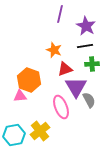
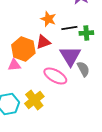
black line: (85, 46) -> (69, 28), moved
red triangle: (65, 69) -> (43, 42), moved
pink ellipse: (61, 107) -> (55, 76), turned -40

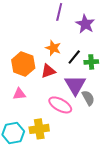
black line: (69, 28) -> (74, 57), turned -42
orange hexagon: (23, 49) -> (23, 64), moved
yellow cross: (34, 100) -> (39, 129), turned 30

